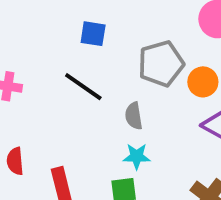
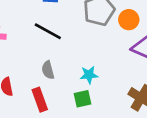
gray semicircle: (134, 116) -> (48, 70), moved

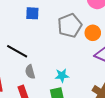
black line: (48, 31) -> (17, 51), moved

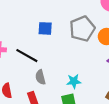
blue square: (32, 13) -> (45, 28), moved

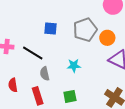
cyan star: (74, 81) -> (74, 66), moved

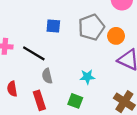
cyan star: (74, 66) -> (87, 77), moved
green square: (70, 96) -> (75, 101), turned 32

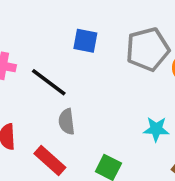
cyan star: (87, 77) -> (156, 129), moved
red rectangle: (39, 100) -> (50, 161), turned -36

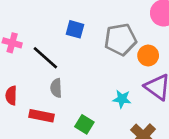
red rectangle: (50, 161) -> (41, 116), turned -35

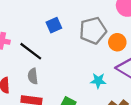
blue square: (75, 29) -> (54, 25), turned -35
gray semicircle: (56, 88) -> (33, 76), moved

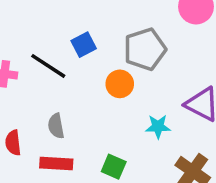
orange circle: (117, 42) -> (120, 84), moved
black line: (31, 51) -> (48, 66), moved

